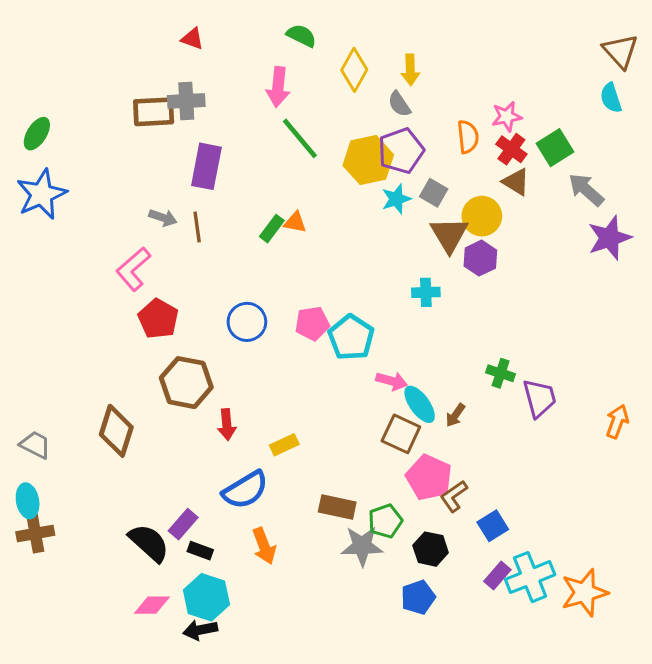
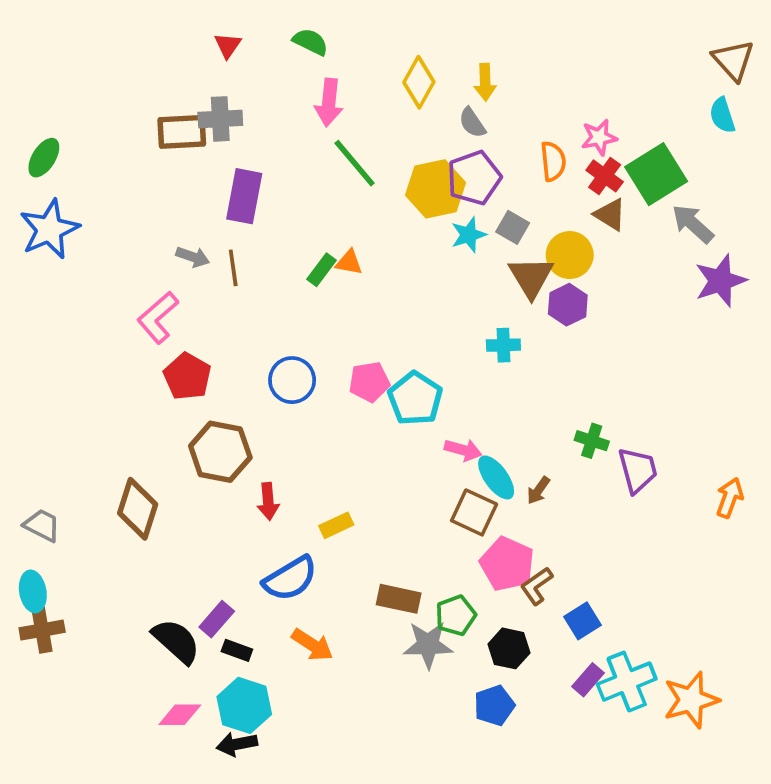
green semicircle: (301, 36) -> (310, 42), moved
red triangle: (192, 39) -> (228, 45), turned 45
green square: (555, 148) -> (656, 174), size x1.4
orange arrow: (264, 546) -> (312, 645), turned -36

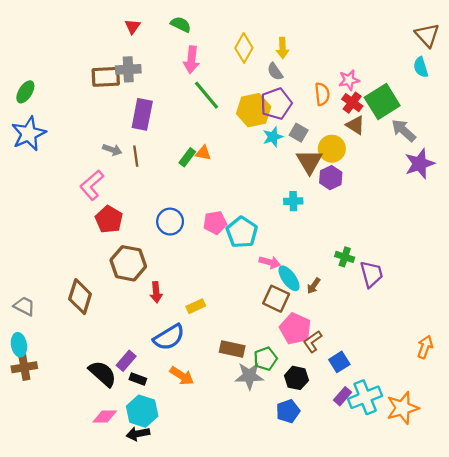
orange arrow: (730, 498) -> (425, 347), moved

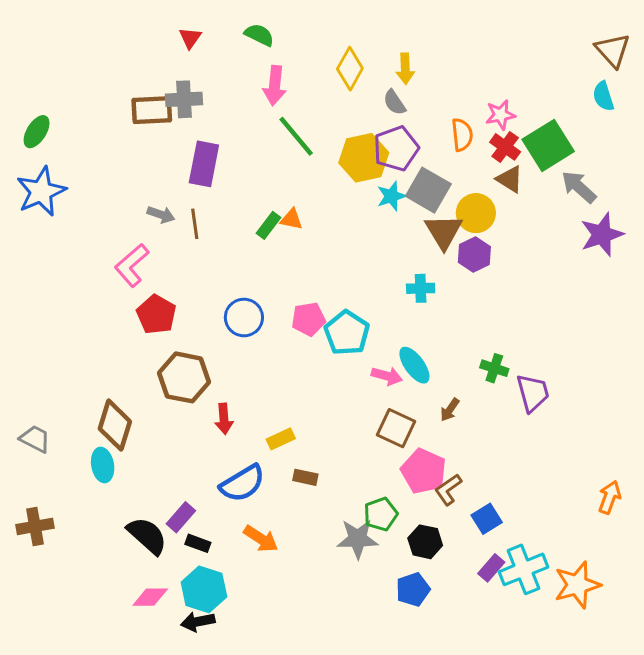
gray square: (299, 133) -> (428, 190), size x1.6
cyan ellipse: (289, 278) -> (414, 365), moved
cyan ellipse: (19, 345) -> (103, 465), moved
brown rectangle: (232, 349) -> (305, 477), moved, size x0.7

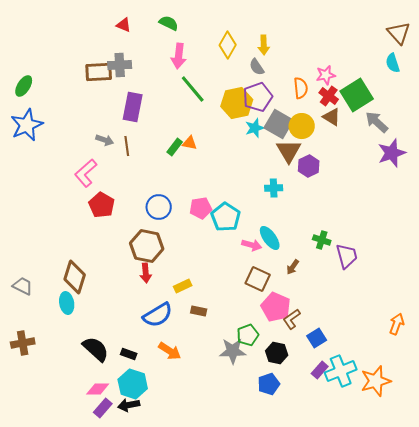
red triangle: (190, 38) -> (124, 25), turned -42
yellow circle: (476, 213) -> (302, 126), moved
brown hexagon: (184, 377) -> (147, 246), moved
purple rectangle: (181, 517) -> (103, 408), moved

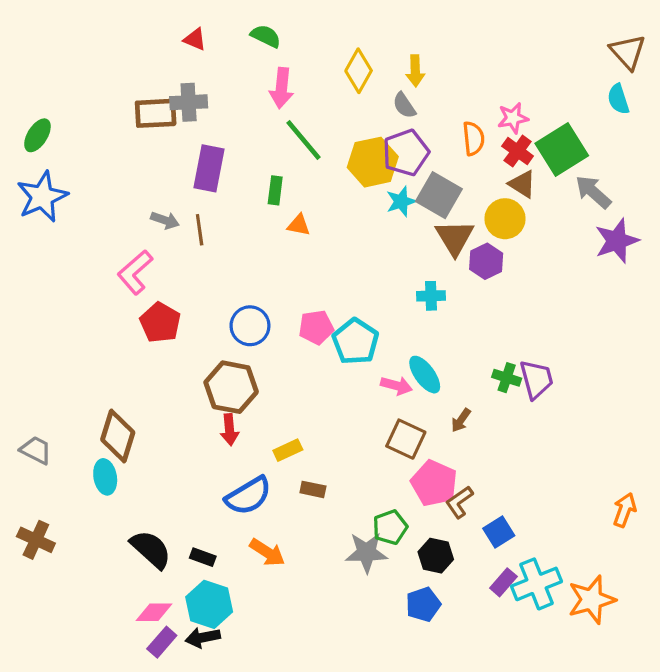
yellow circle: (302, 126) -> (505, 219), moved
green rectangle: (175, 147) -> (275, 190), moved, turned -30
purple trapezoid: (347, 256) -> (536, 379), moved
brown cross: (23, 343) -> (36, 540), turned 35

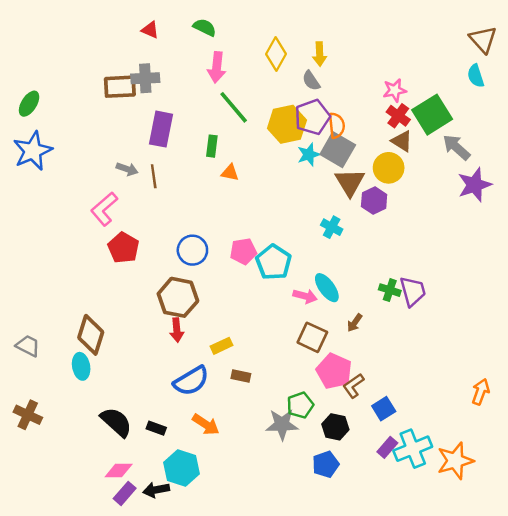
orange semicircle: (474, 138) -> (337, 125), moved
cyan cross: (431, 296) -> (332, 227), turned 30
cyan hexagon: (209, 604) -> (182, 468), moved

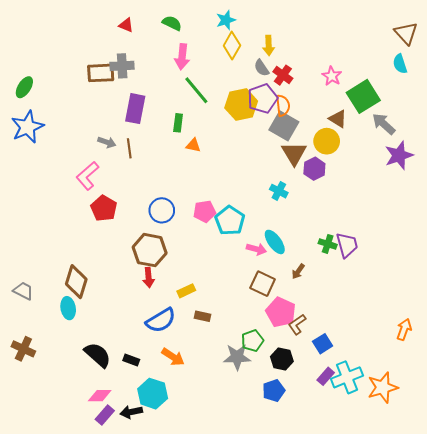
pink star: (395, 90) -> (332, 76), turned -30
red cross: (398, 116) -> (283, 75), moved
cyan star: (309, 155) -> (226, 20), moved

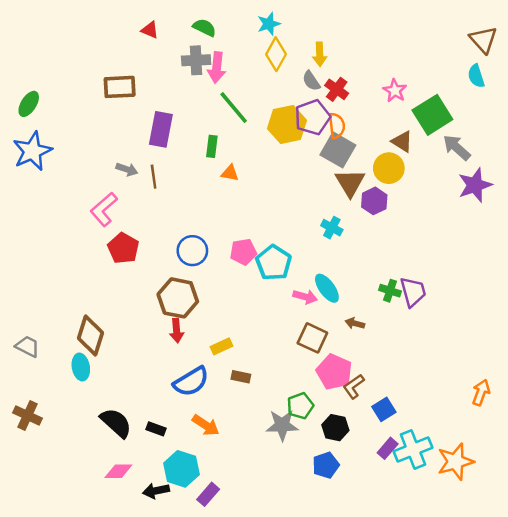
gray cross: (122, 66) -> (196, 60), moved
brown arrow: (298, 271) -> (355, 323), turned 70
purple rectangle: (105, 415) -> (208, 494), moved

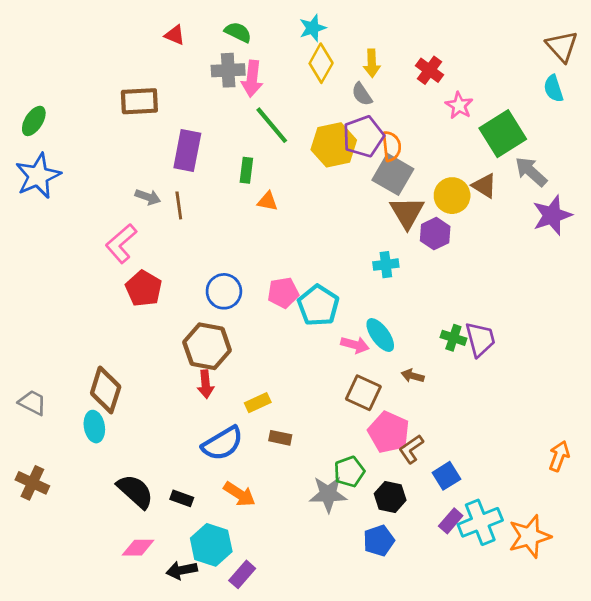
red cross: (337, 89) -> (430, 70), moved
brown triangle: (402, 141) -> (484, 186), moved
cyan cross: (332, 228) -> (386, 265), turned -35

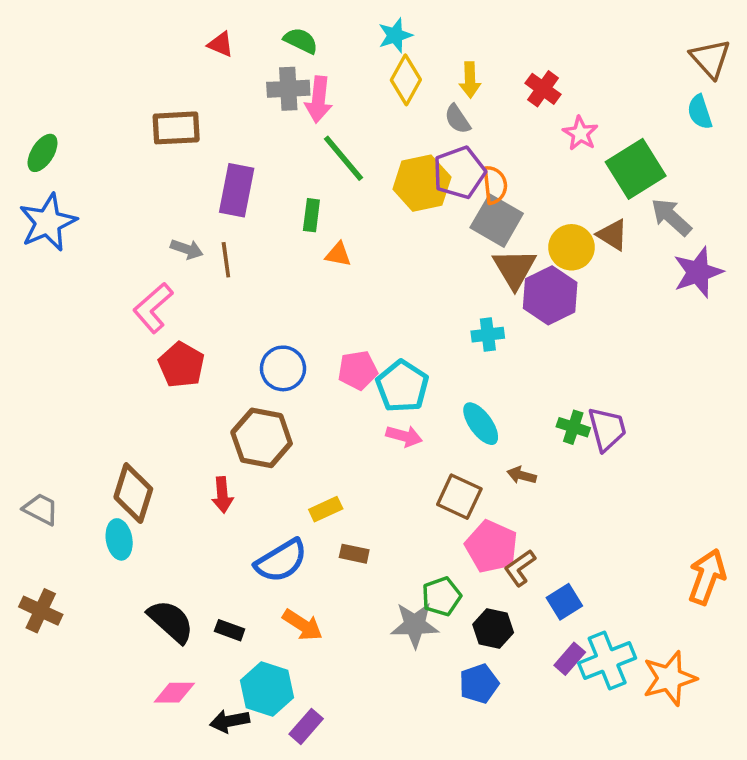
purple hexagon: (435, 234) -> (550, 295), size x1.4
pink arrow: (355, 345) -> (404, 436), moved
red arrow: (206, 384) -> (222, 495), moved
orange arrow: (559, 456) -> (707, 577), size x1.4

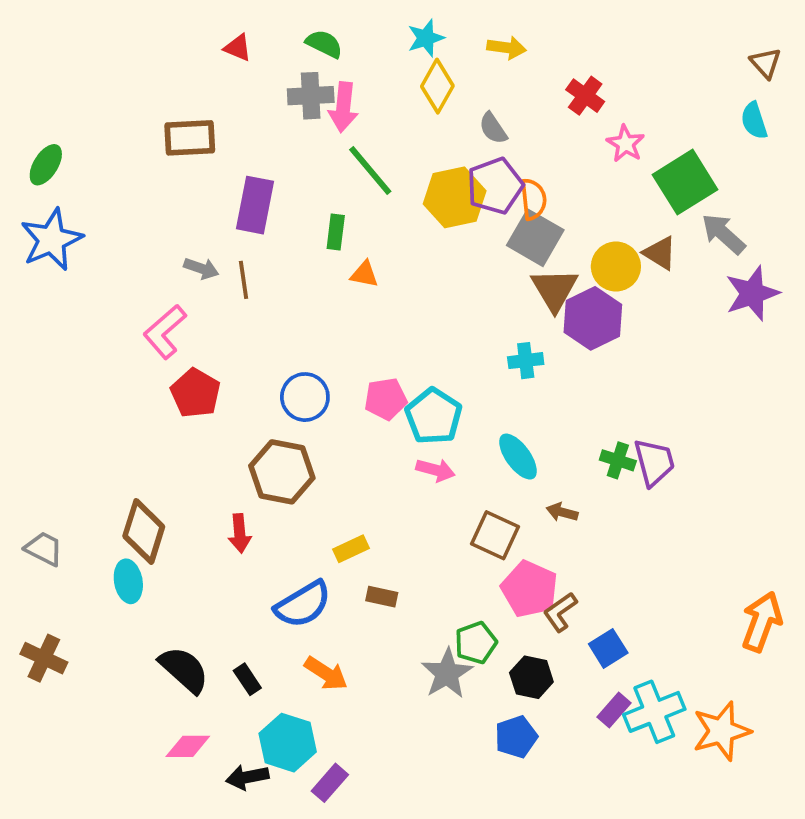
brown triangle: (710, 59) -> (766, 63), size x0.7
yellow arrow: (470, 80) -> (506, 48), moved, turned -80
gray star: (415, 625) -> (447, 673), turned -30
black rectangle: (230, 630) -> (247, 679), turned 36

